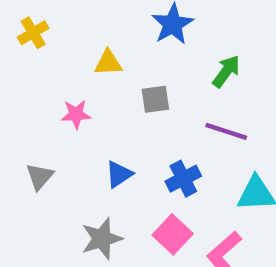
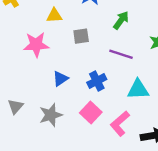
pink star: (76, 114) -> (36, 45), size x1.5
gray triangle: (40, 176) -> (16, 106), moved

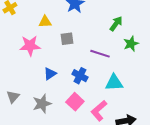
green arrow: (121, 20) -> (116, 24), moved
blue cross: (97, 81) -> (80, 76), turned -35

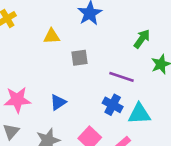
pink star: (30, 46) -> (17, 100), moved
blue cross: (80, 76) -> (113, 105), moved

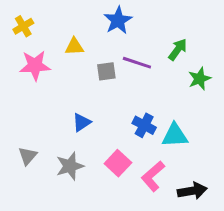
purple line: (122, 77) -> (137, 63), moved
pink star: (17, 100) -> (35, 66), moved

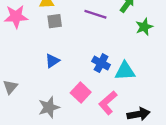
gray square: (106, 71) -> (55, 21), moved
gray star: (70, 166) -> (49, 107), moved

